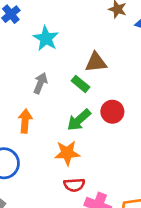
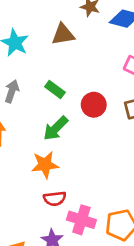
brown triangle: (96, 62) -> (63, 34), moved
red circle: (112, 112) -> (94, 105), moved

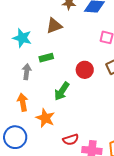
green rectangle: (55, 90) -> (46, 58), moved, turned -40
orange star: (45, 165) -> (45, 118), moved, turned -30

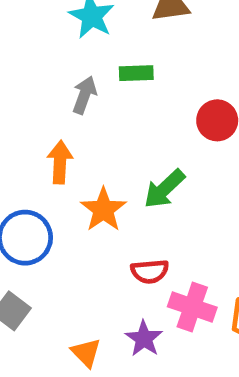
green arrow: (62, 91) -> (164, 189), moved

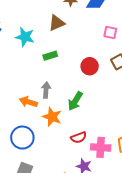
gray arrow: (84, 95) -> (46, 90), moved
orange arrow: (60, 162) -> (28, 102), turned -60

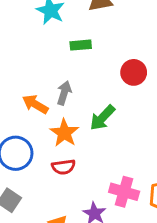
red semicircle: (79, 137) -> (64, 167), moved

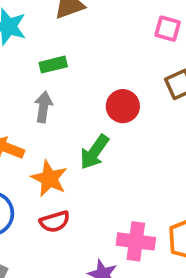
red circle: (134, 72) -> (123, 106), moved
gray arrow: (64, 93) -> (43, 107), moved

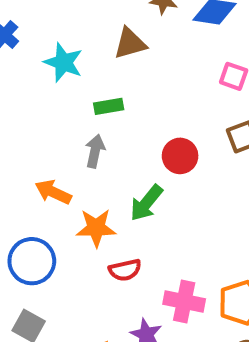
orange star: (49, 178) -> (96, 228), turned -30
red semicircle: (55, 222) -> (125, 270), moved

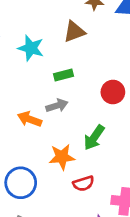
gray arrow: (95, 151) -> (57, 106), turned 65
red circle: (180, 156) -> (113, 92), moved
orange arrow: (53, 192) -> (30, 119), moved

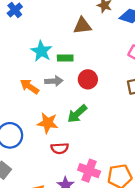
cyan star: (31, 48) -> (41, 51), moved
red circle: (113, 92) -> (88, 79), moved

